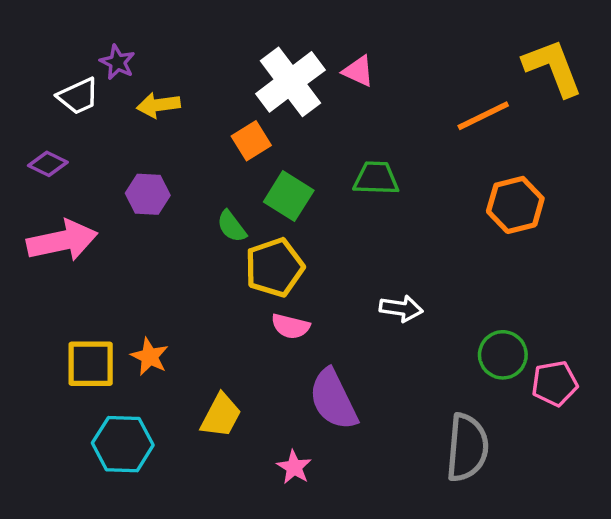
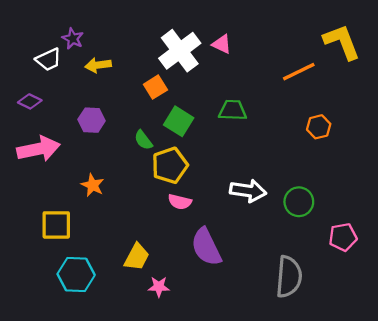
orange hexagon: (515, 205) -> (319, 127), size x0.7
white arrow: (401, 308) -> (248, 191), size x1.4
green circle: (503, 355) -> (299, 202), moved
orange star: (150, 357) -> (93, 185), moved
pink star: (294, 467) -> (159, 287), moved, turned -30

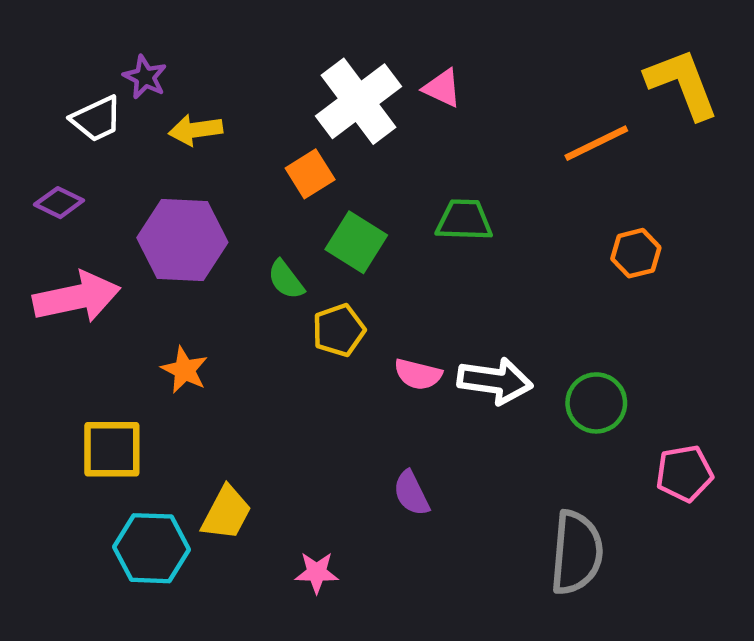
purple hexagon: (92, 120) -> (182, 240), size x1.6
yellow pentagon: (170, 165) -> (339, 330), size x0.7
pink semicircle: (180, 202) -> (418, 374), moved
purple semicircle: (206, 247) -> (411, 493), size x0.6
yellow trapezoid: (137, 257) -> (226, 513), moved

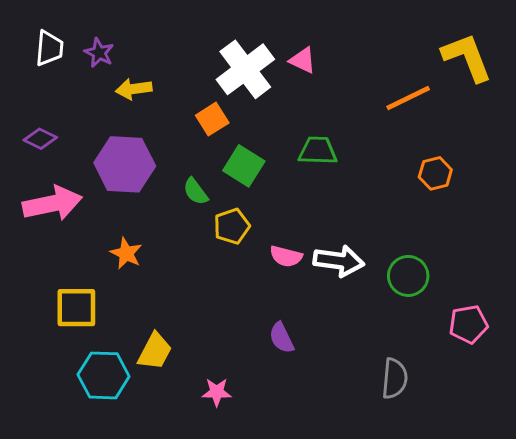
white trapezoid: (96, 119) -> (49, 48), moved, turned -60
gray semicircle: (576, 553) -> (395, 378), size x0.7

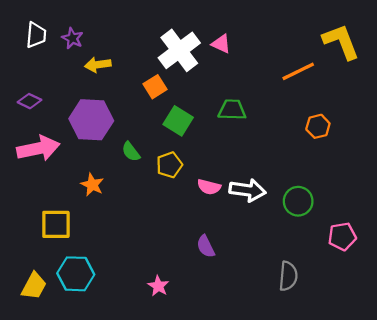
green semicircle: (196, 191) -> (131, 152), moved
yellow trapezoid: (155, 351) -> (34, 286), moved
pink star: (217, 392) -> (158, 286), turned 30

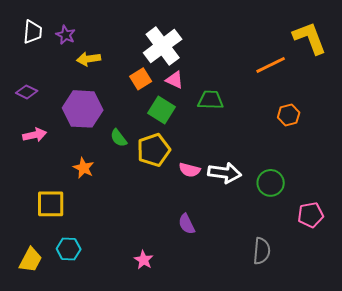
pink triangle: (221, 44) -> (175, 80), moved
pink arrow: (38, 148) -> (35, 135), size x0.6
yellow pentagon: (169, 165) -> (154, 150), size x1.4
cyan hexagon: (76, 274) -> (69, 249), size x0.7

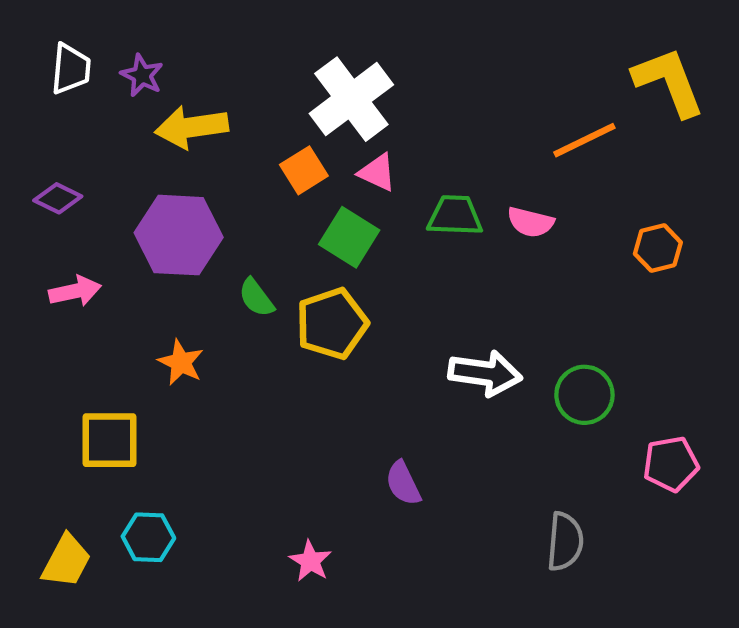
yellow arrow: (89, 59) -> (192, 127), size x1.4
orange hexagon: (289, 115) -> (658, 248), moved
pink semicircle: (190, 170) -> (531, 222), moved

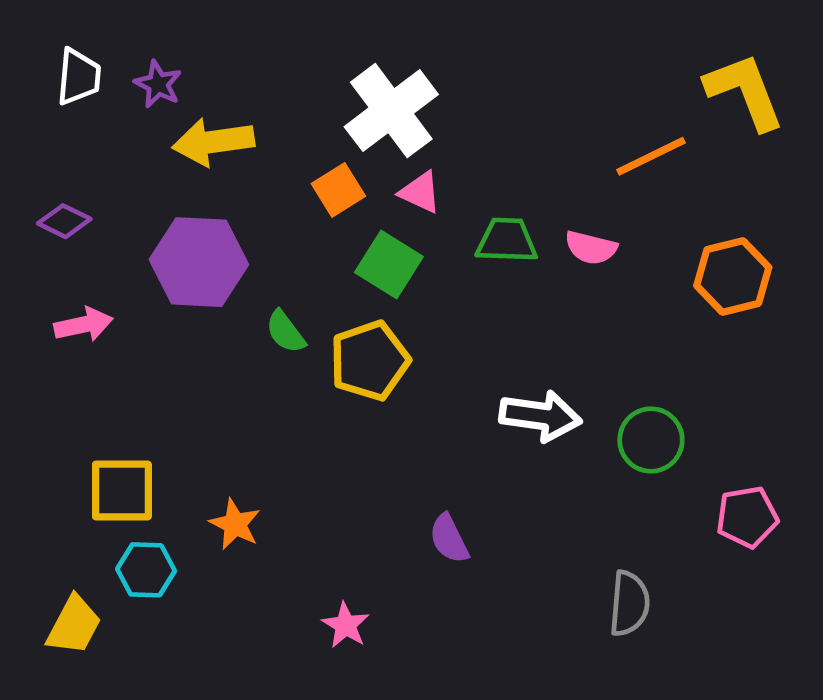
orange hexagon: (658, 248) -> (733, 276), size x1.4
orange star: (181, 362) -> (235, 524), moved
cyan hexagon: (148, 537) -> (146, 570), moved

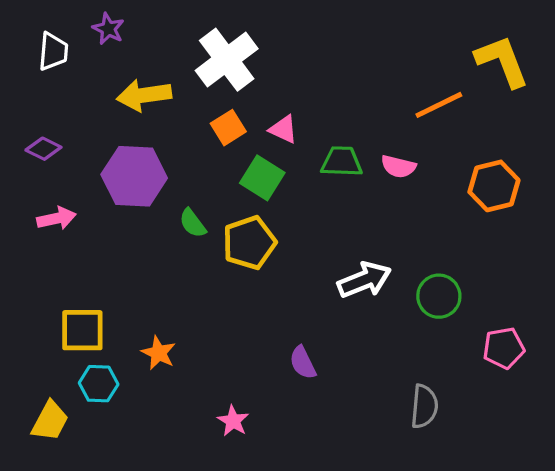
purple star: (158, 84) -> (108, 29), moved
white cross: (391, 111) -> (227, 60), moved
white arrow: (540, 416) -> (364, 280), turned -30

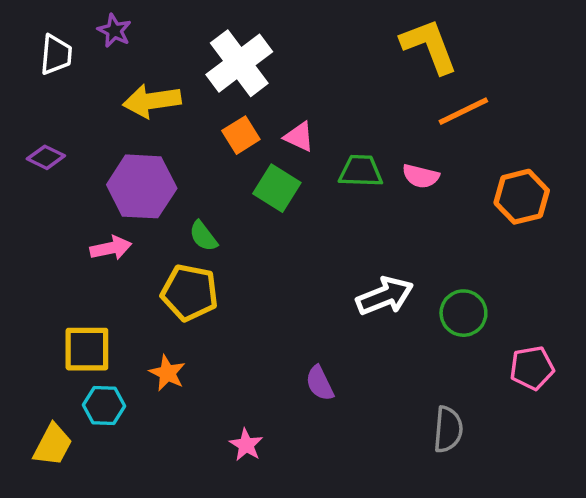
yellow L-shape: (502, 61) -> (429, 46), moved
pink arrow: (56, 218) -> (111, 248), moved
yellow pentagon: (249, 243) -> (190, 293), moved, turned 30

